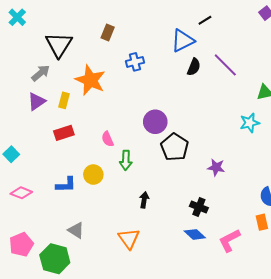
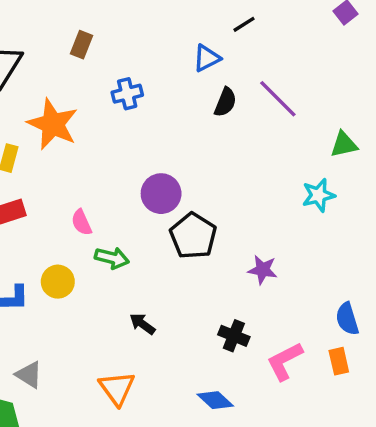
blue triangle: (183, 41) -> (207, 58), size x0.7
green arrow: (126, 160) -> (112, 258), turned -78
black arrow: (144, 200) -> (142, 324), turned -63
blue diamond: (195, 234) -> (215, 400), moved
pink L-shape: (229, 240) -> (285, 361), moved

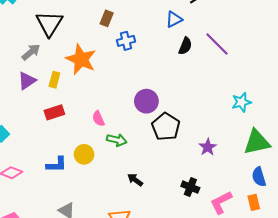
brown rectangle: (81, 45) -> (107, 18), moved
green triangle: (344, 144) -> (257, 142), moved, size x1.6
purple star: (263, 270) -> (208, 147), turned 30

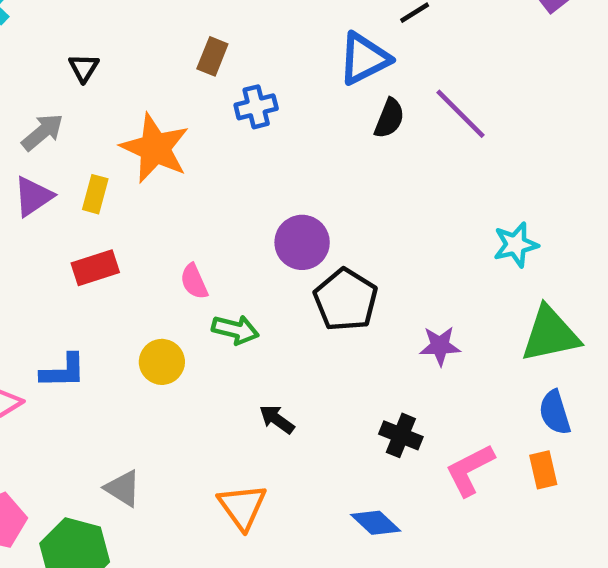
blue triangle: (174, 19) -> (364, 59), size x1.4
black triangle: (49, 23) -> (84, 68), size x0.5
purple star: (208, 147) -> (440, 346), turned 30
blue L-shape: (56, 165) -> (63, 371), moved

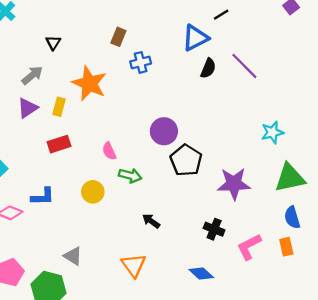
purple star: (440, 346) -> (234, 184), size x1.6

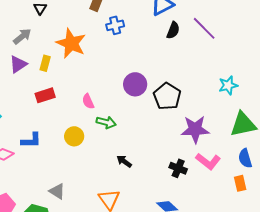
black pentagon: (186, 160) -> (167, 96), moved
pink L-shape: (249, 247) -> (208, 161), moved, turned -115

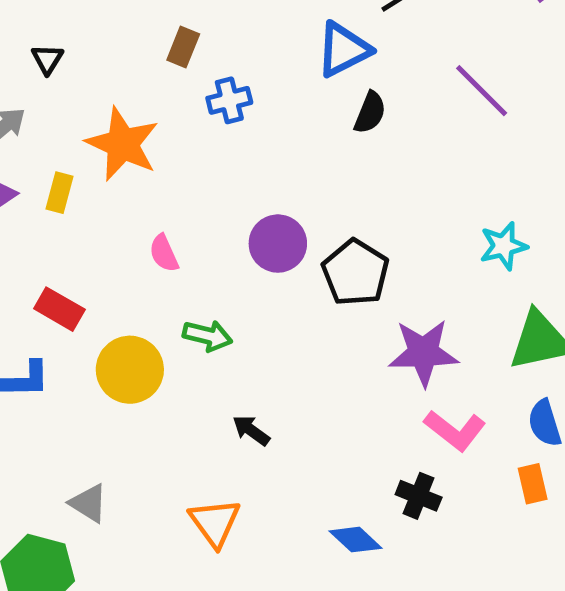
purple line: (204, 28) -> (482, 91), moved
red rectangle: (45, 95) -> (59, 309), moved, turned 48
pink semicircle: (88, 101) -> (164, 253), moved
yellow circle: (74, 136) -> (130, 370), size x1.4
black cross: (178, 168) -> (419, 496), moved

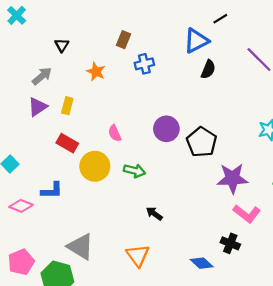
orange star: (123, 144) -> (96, 72), moved, size x0.6
red rectangle: (59, 309) -> (67, 143), moved
yellow circle: (130, 370) -> (95, 166), moved
gray triangle: (89, 503) -> (81, 247), size x1.5

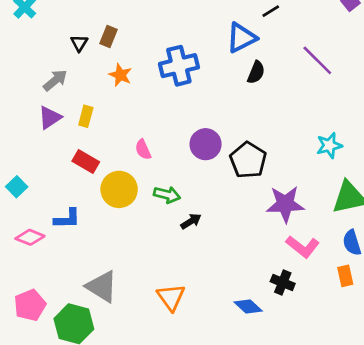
brown rectangle: (123, 40) -> (108, 36), moved
blue cross: (144, 64) -> (179, 66), size x1.6
black arrow: (154, 214) -> (191, 221), moved, turned 112

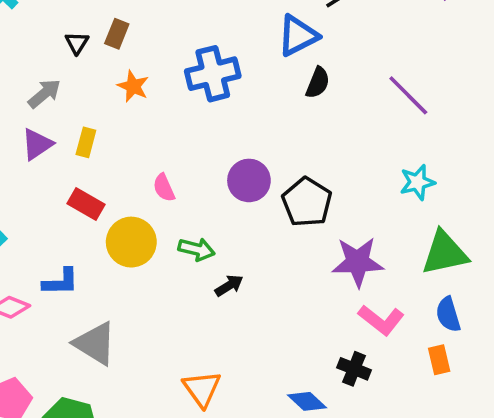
purple line: (317, 60) -> (408, 95), moved
gray triangle: (102, 287) -> (95, 343), moved

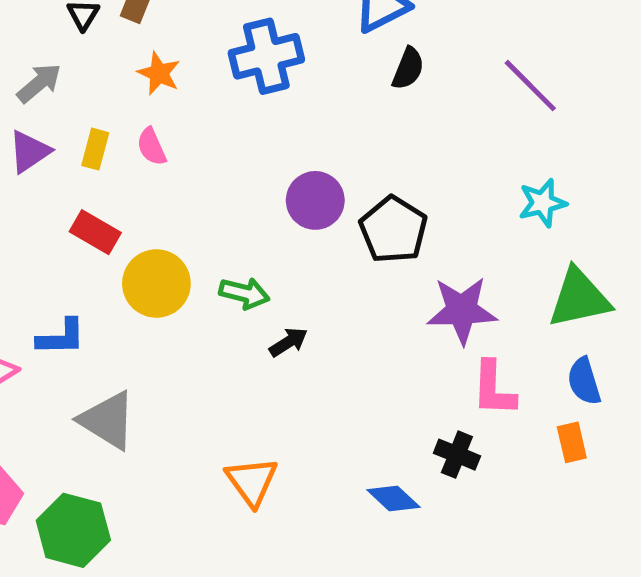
pink semicircle: (164, 188) -> (152, 147), moved
pink L-shape: (381, 320) -> (494, 389), turned 54

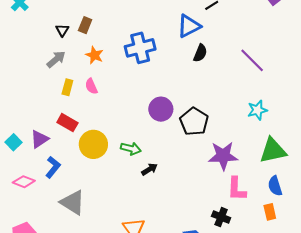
gray arrow: (39, 83) -> (56, 59), moved
purple triangle: (29, 152) -> (39, 139), moved
blue L-shape: (61, 337) -> (53, 167), turned -50

